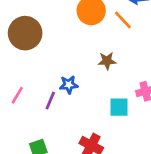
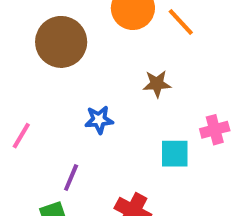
brown circle: (25, 33) -> (61, 42), moved
purple line: (50, 101) -> (71, 178), moved

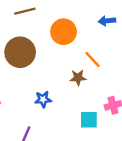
orange line: (181, 22) -> (92, 59), moved

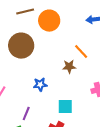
orange circle: (64, 32) -> (49, 21), moved
cyan square: (89, 120) -> (65, 107), moved

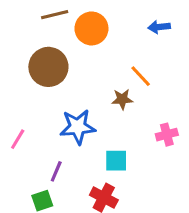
blue star: (40, 85) -> (78, 127), size x1.6

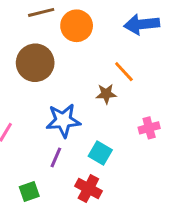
blue arrow: (159, 27) -> (142, 24), size x1.6
cyan square: (116, 161) -> (100, 153), turned 30
purple line: (56, 171) -> (56, 157), moved

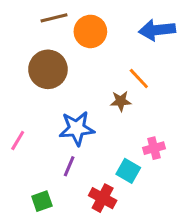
pink cross: (149, 128) -> (154, 148), moved
cyan square: (100, 153) -> (128, 171), moved

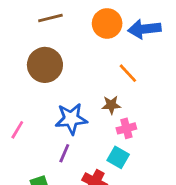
orange circle: (90, 31) -> (107, 23), moved
brown star: (121, 101) -> (111, 105), moved
pink cross: (154, 148) -> (126, 128), moved

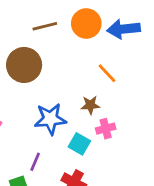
brown line: (50, 18) -> (45, 26), moved
purple line: (64, 153) -> (35, 162), moved
cyan square: (118, 157) -> (79, 144), moved

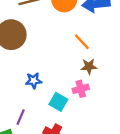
brown star: (90, 105) -> (89, 66), moved
blue star: (50, 119) -> (34, 81), size x0.6

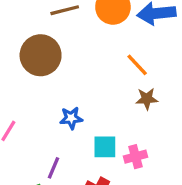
pink cross: (81, 89) -> (135, 157), moved
cyan square: (58, 102) -> (105, 147), turned -30

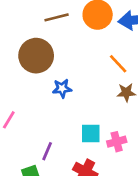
blue star: (71, 118) -> (62, 88), moved

